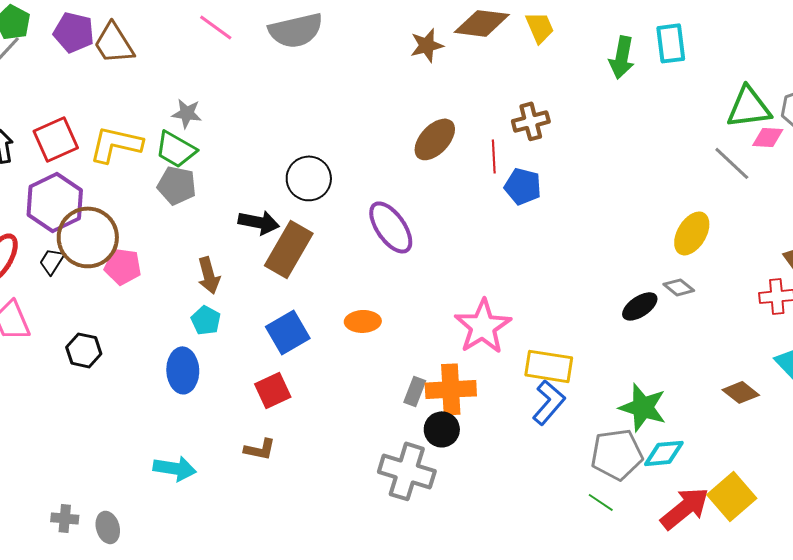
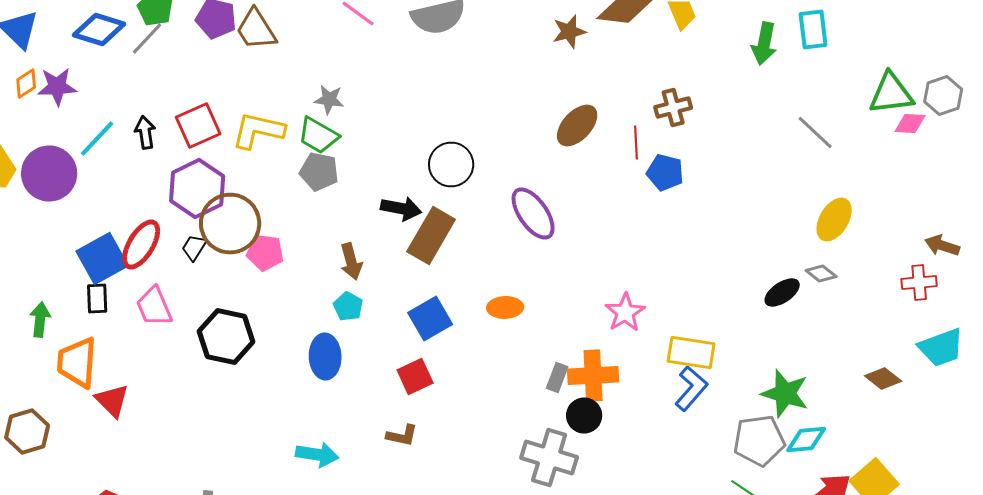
gray line: (732, 163) -> (815, 132), moved
pink star: (483, 326) -> (625, 312), size x0.7
black hexagon: (84, 350) -> (226, 336), size x1.6

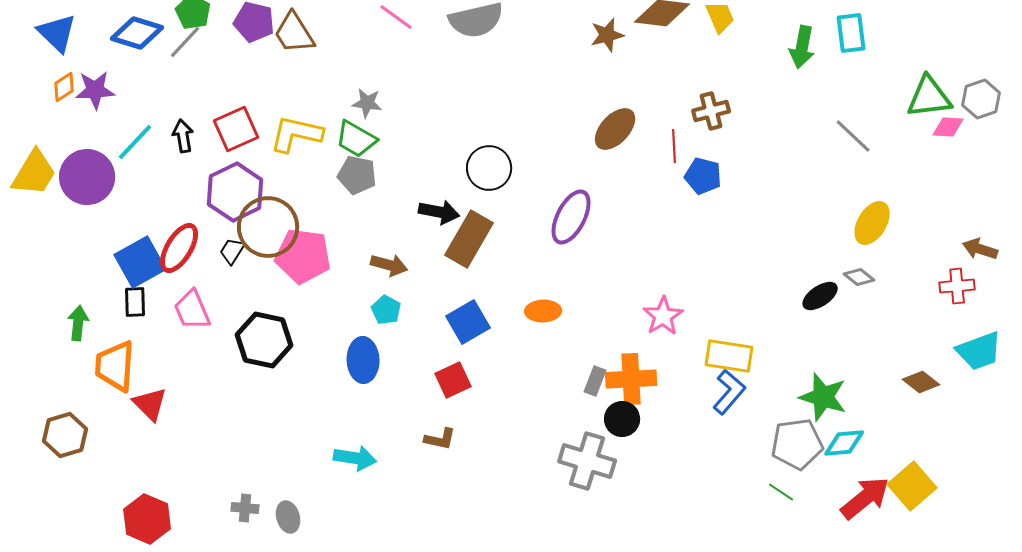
purple ellipse: (533, 214) -> (571, 217), turned 62
pink pentagon: (265, 252) -> (303, 256), size x1.5
brown arrow: (351, 262) -> (389, 265), turned -60

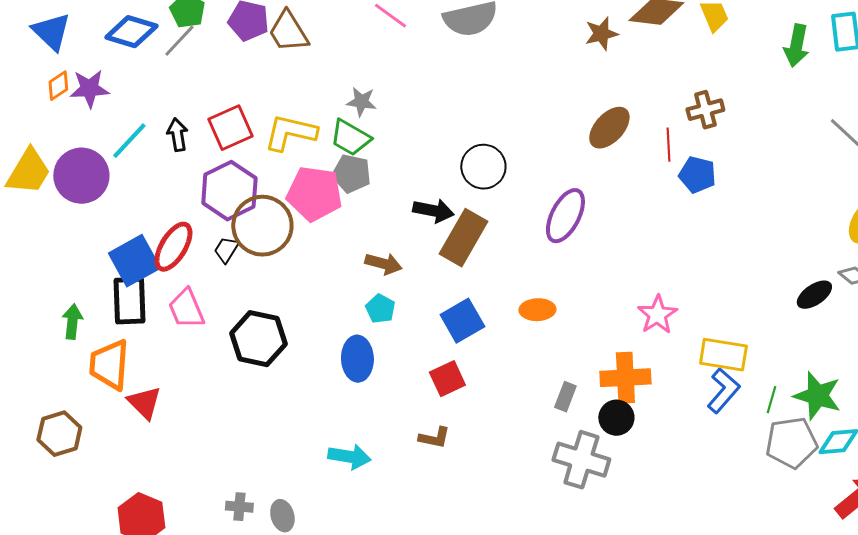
pink pentagon: (303, 256) -> (314, 194), moved
black rectangle: (135, 302) -> (129, 301), size x1.6
gray rectangle: (595, 381) -> (565, 397), moved
green line: (781, 492) -> (771, 400), moved, turned 72

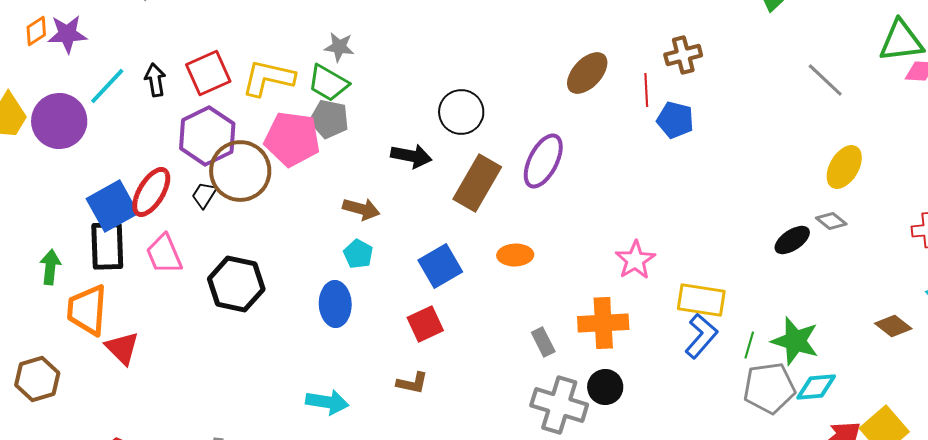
brown rectangle: (463, 238) -> (477, 183), moved
gray rectangle: (565, 397) -> (543, 342), turned -48
black circle: (616, 418) -> (605, 387), moved

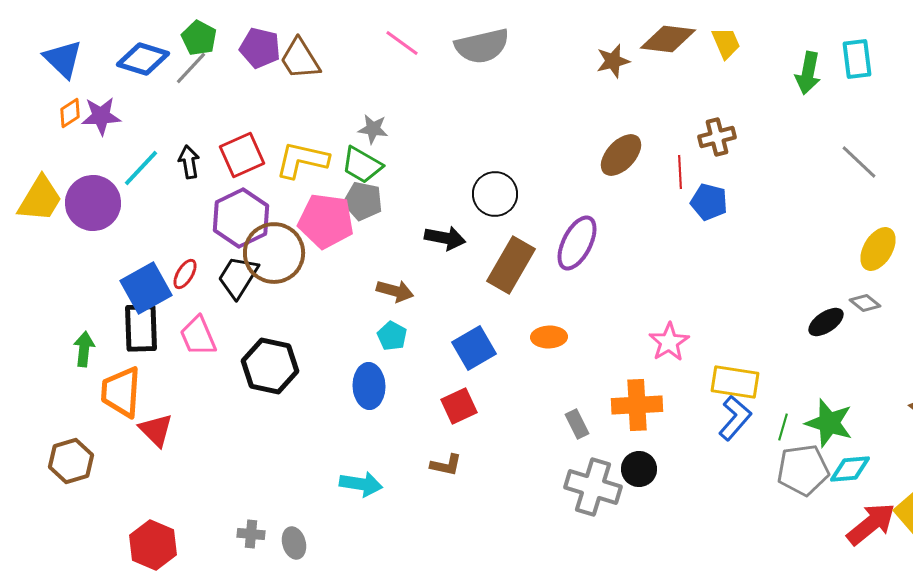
red ellipse: (151, 192) -> (185, 274), size x0.6
black trapezoid: (204, 195) -> (238, 277), size x1.6

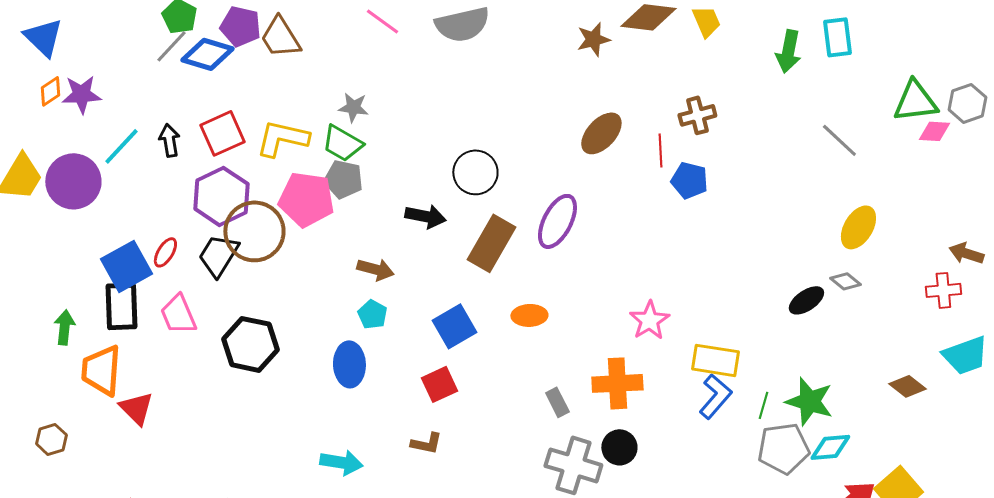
blue diamond: (143, 59) -> (207, 54), moved
brown hexagon: (71, 461) -> (51, 439), size x0.7

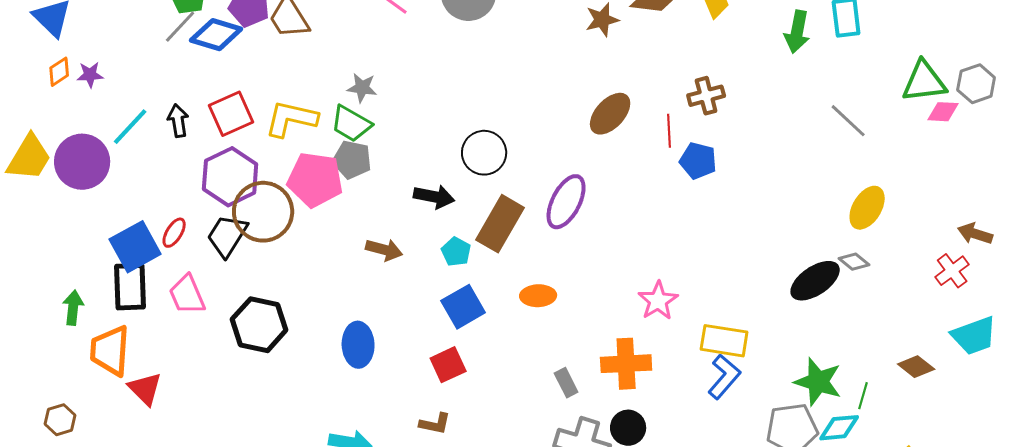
purple star: (81, 94) -> (90, 75), size x0.7
red cross: (943, 290) -> (952, 271), turned -32
black ellipse: (806, 300) -> (815, 281), size x1.4
cyan pentagon: (372, 314) -> (456, 252), moved
green line: (763, 405) -> (863, 396), moved

